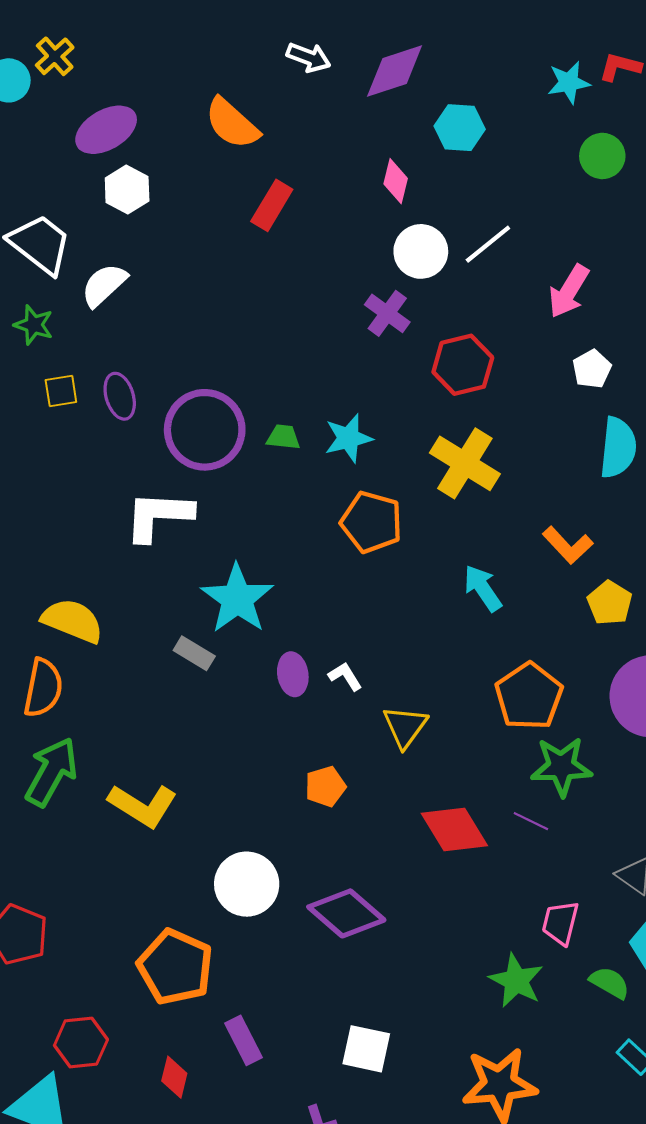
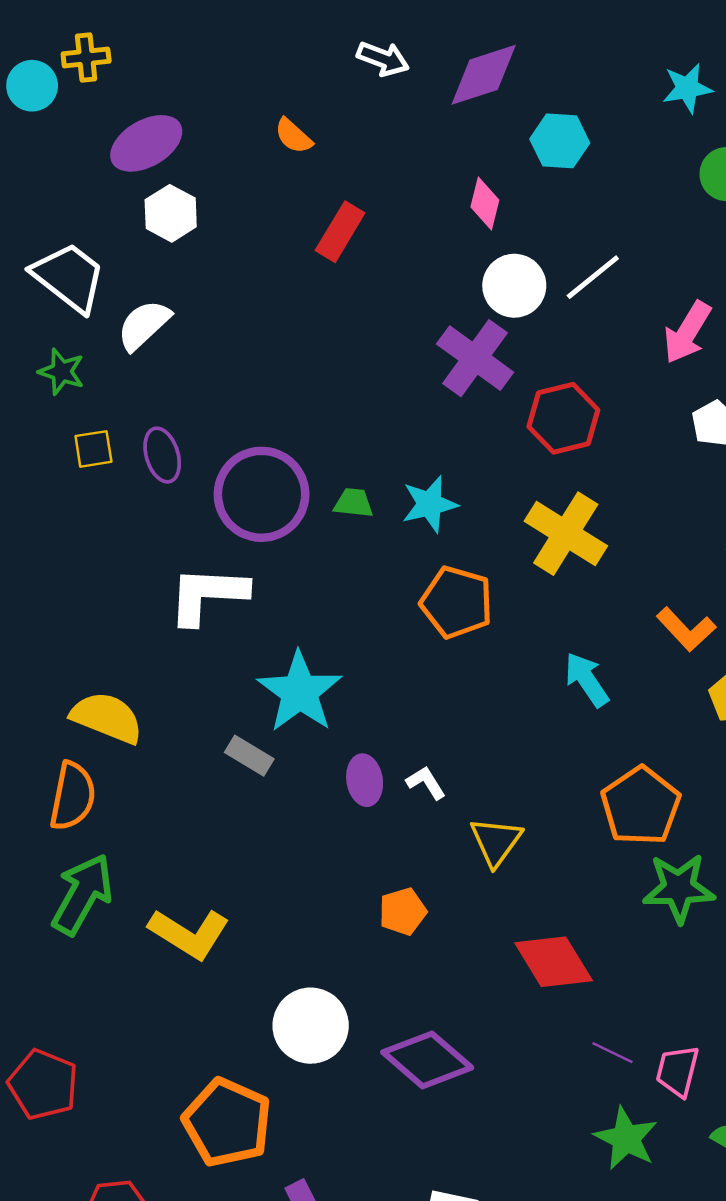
yellow cross: (55, 56) -> (86, 57), turned 36
orange semicircle: (232, 123) -> (293, 136), size x0.6
purple cross: (387, 313) -> (475, 358), size x1.4
purple line: (531, 821) -> (612, 1053), moved

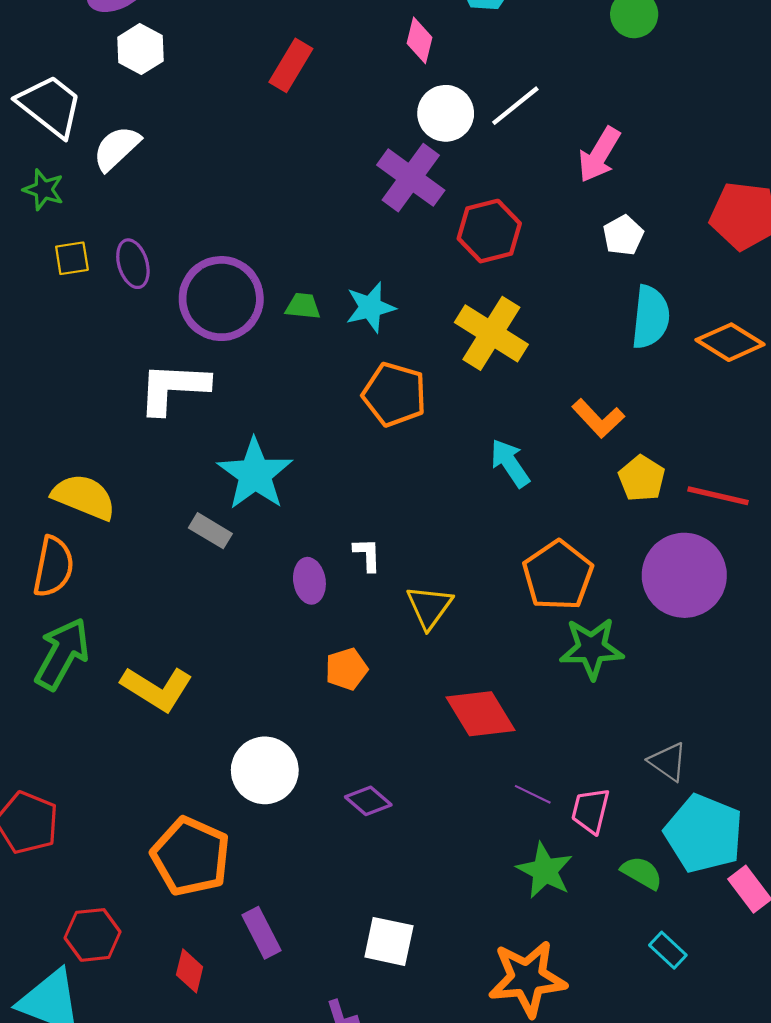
purple ellipse: (365, 780) -> (309, 581), moved
white L-shape: (426, 783) -> (367, 555), turned 30
purple diamond: (427, 1060) -> (368, 801), size x0.6

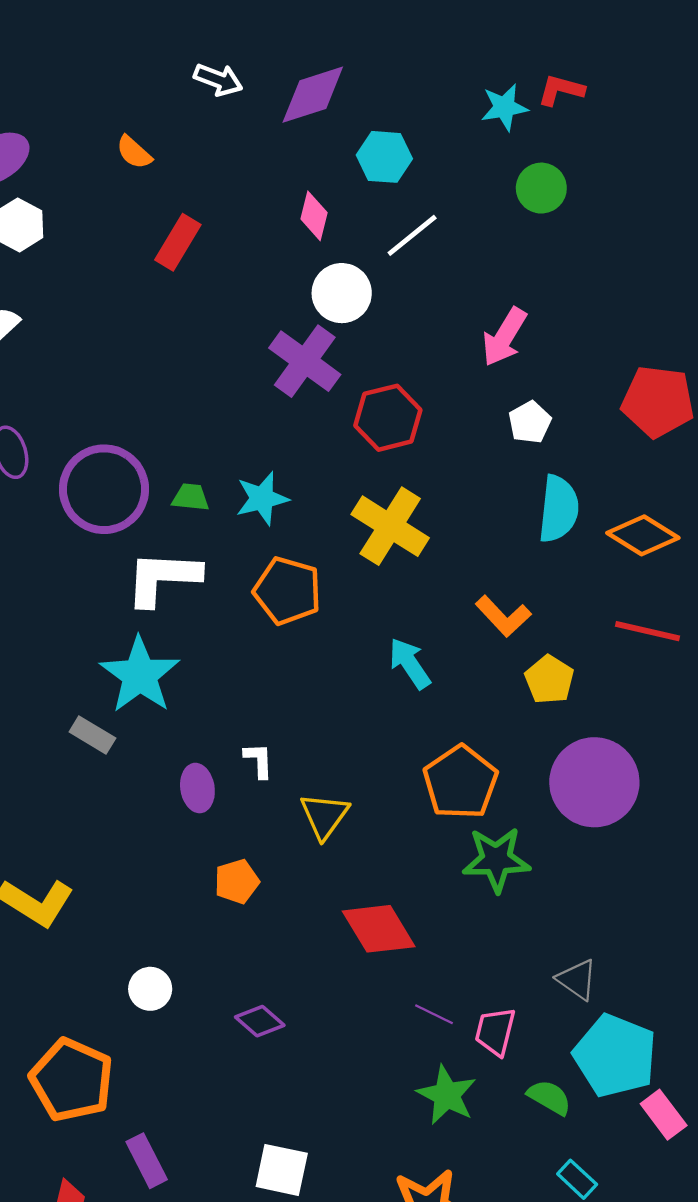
white line: (515, 106) -> (412, 235), moved
white L-shape: (173, 388) -> (163, 578), moved
red line: (718, 496) -> (647, 631), moved
white circle: (265, 770) -> (150, 989), size x0.6

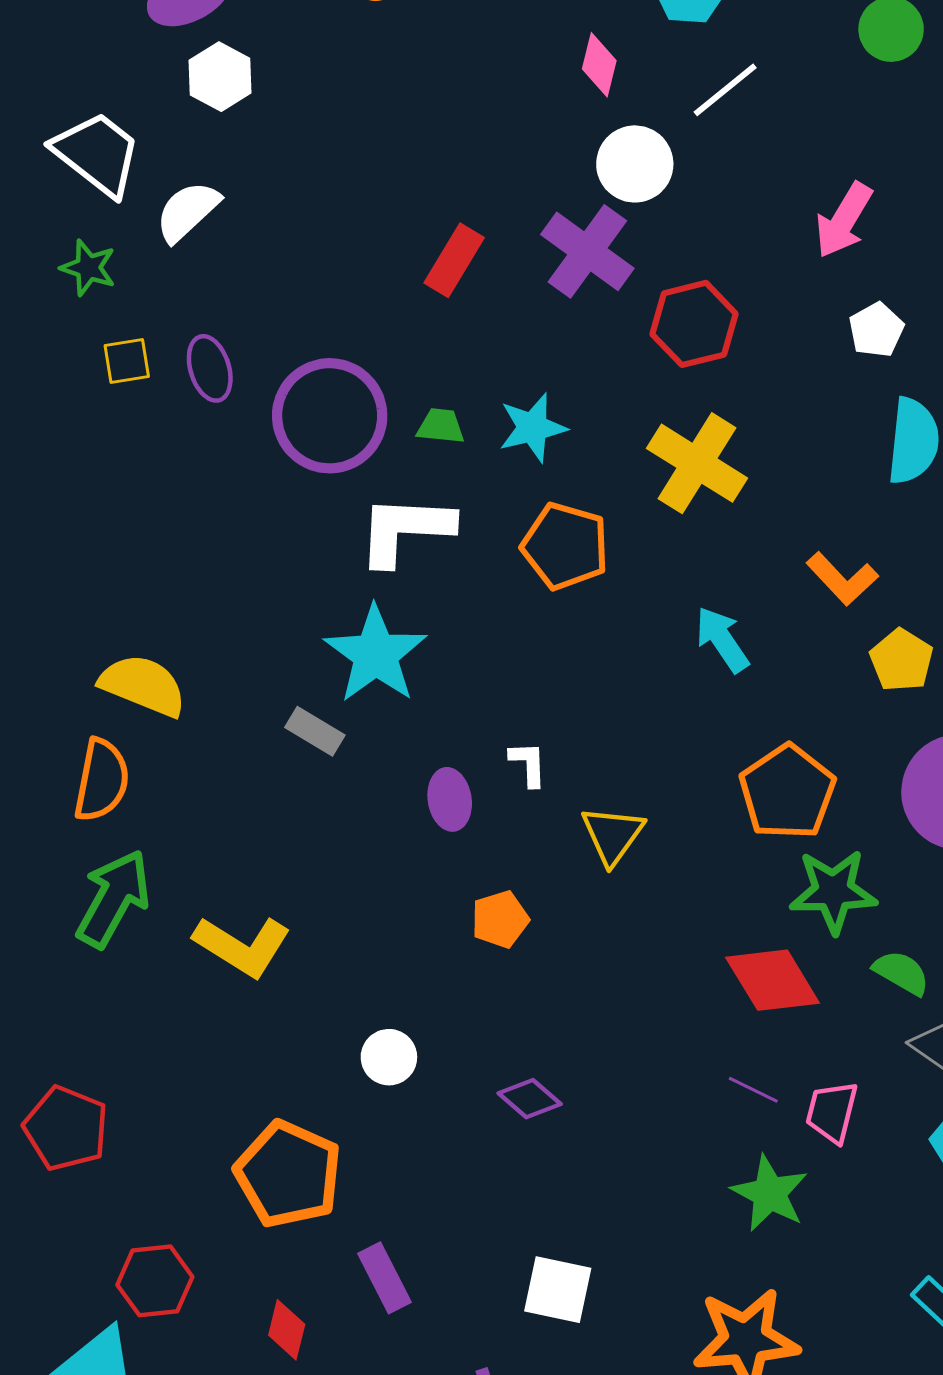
red rectangle: (178, 242) -> (454, 260), moved
red diamond: (379, 929) -> (773, 980), moved
green semicircle: (549, 1097) -> (901, 973), moved

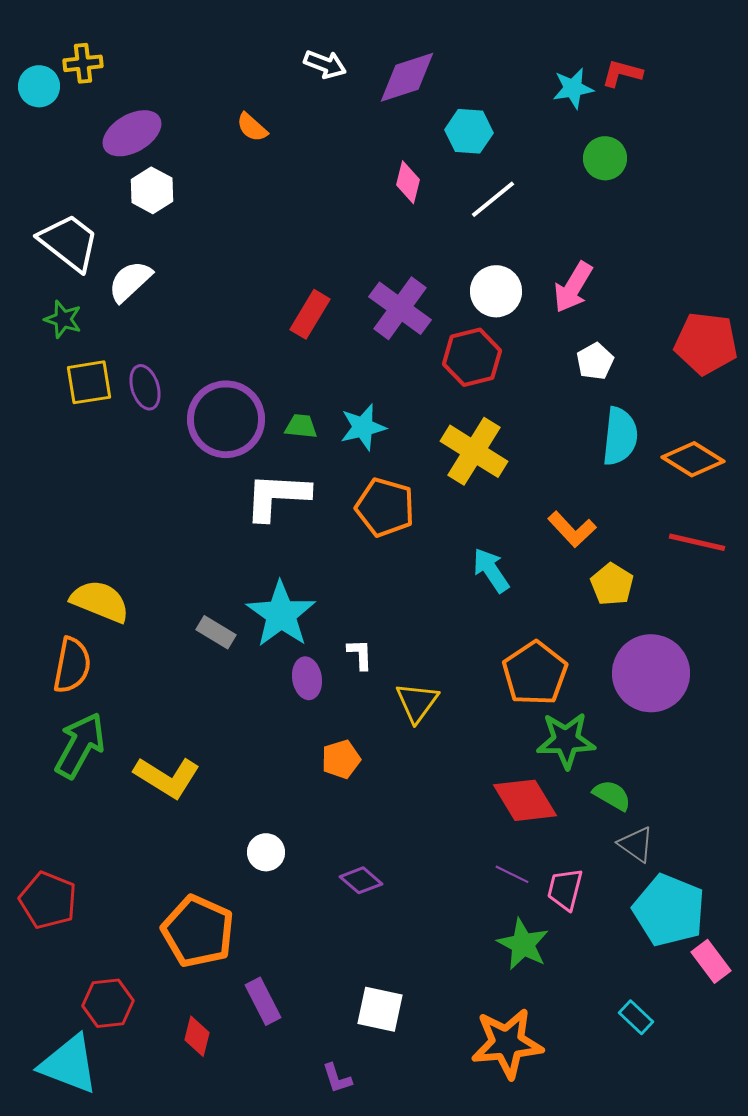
white circle: (635, 164) -> (496, 291), moved
yellow square: (127, 361) -> (89, 382), size x1.4
cyan star: (376, 654) -> (281, 614), moved

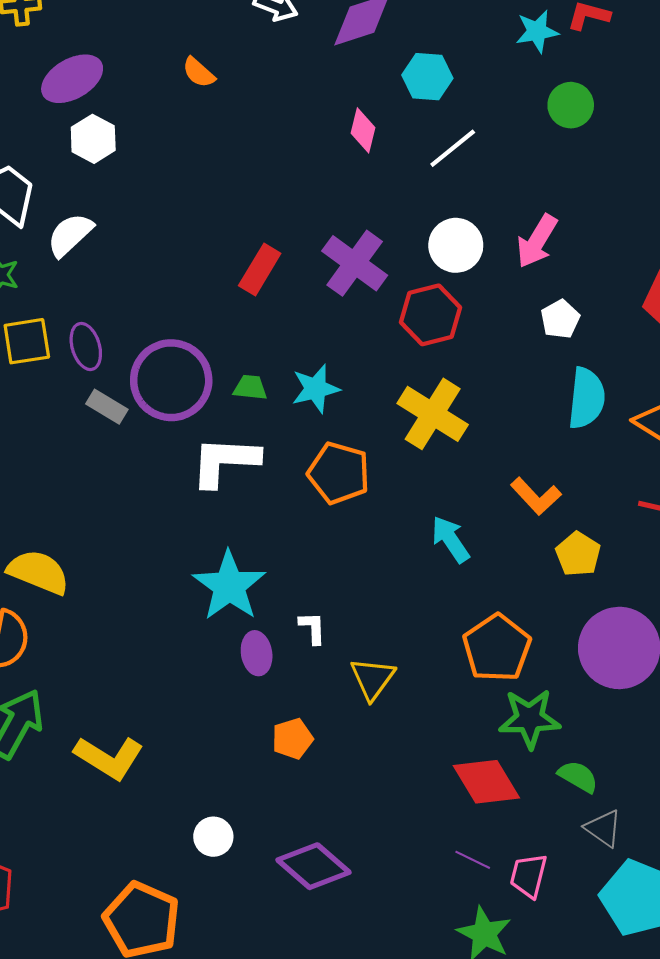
gray rectangle: (216, 632) -> (107, 407), moved
purple diamond: (361, 880) -> (313, 866), size x1.6

